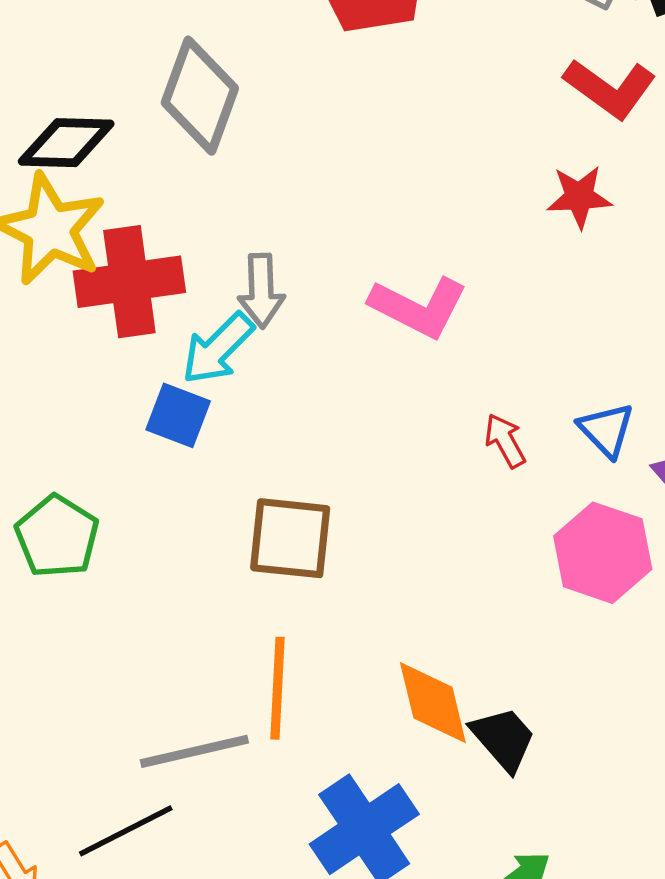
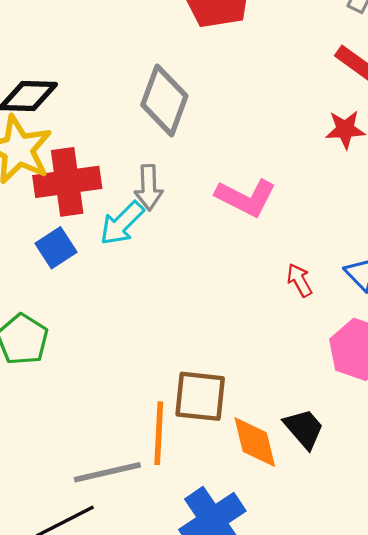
gray diamond: (200, 96) -> (164, 100), moved
blue square: (178, 415) -> (56, 248), moved, turned 36
brown square: (290, 538) -> (200, 396), moved
black trapezoid: (503, 739) -> (304, 429), moved

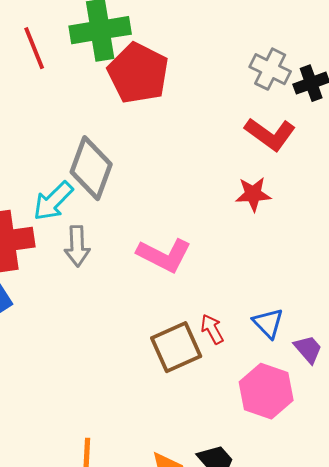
cyan arrow: (122, 223) -> (53, 201), moved
brown square: (200, 396) -> (176, 347), moved, turned -30

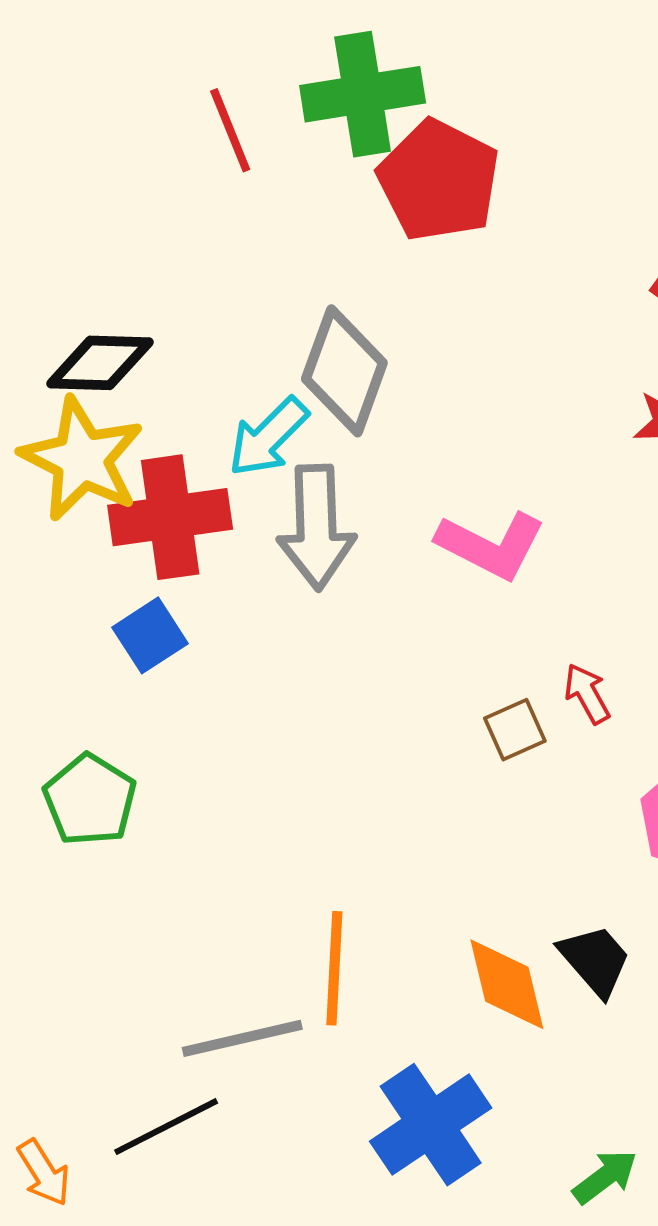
gray arrow: (77, 246) -> (316, 527), size x1.5
brown square: (176, 347) -> (515, 730), size x0.6

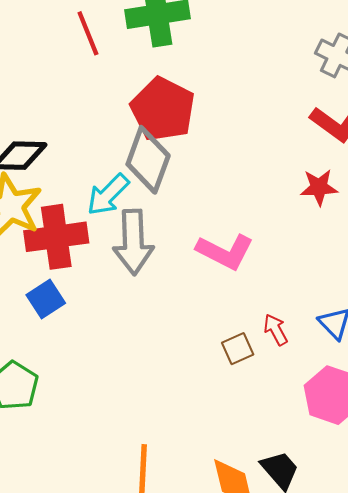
red pentagon: (439, 180) -> (163, 109), moved

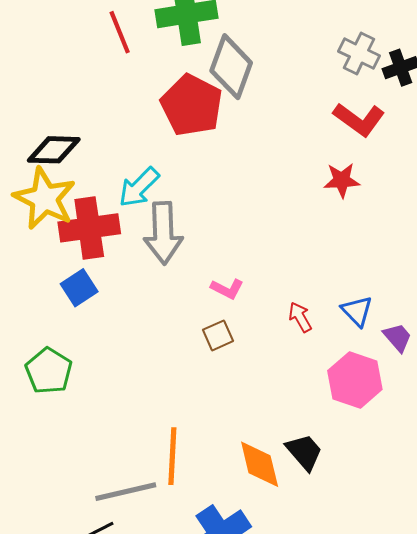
gray diamond: (148, 160) -> (231, 67), moved
pink L-shape: (225, 252) -> (227, 289), moved, size x0.6
brown square: (238, 349) -> (218, 335), moved

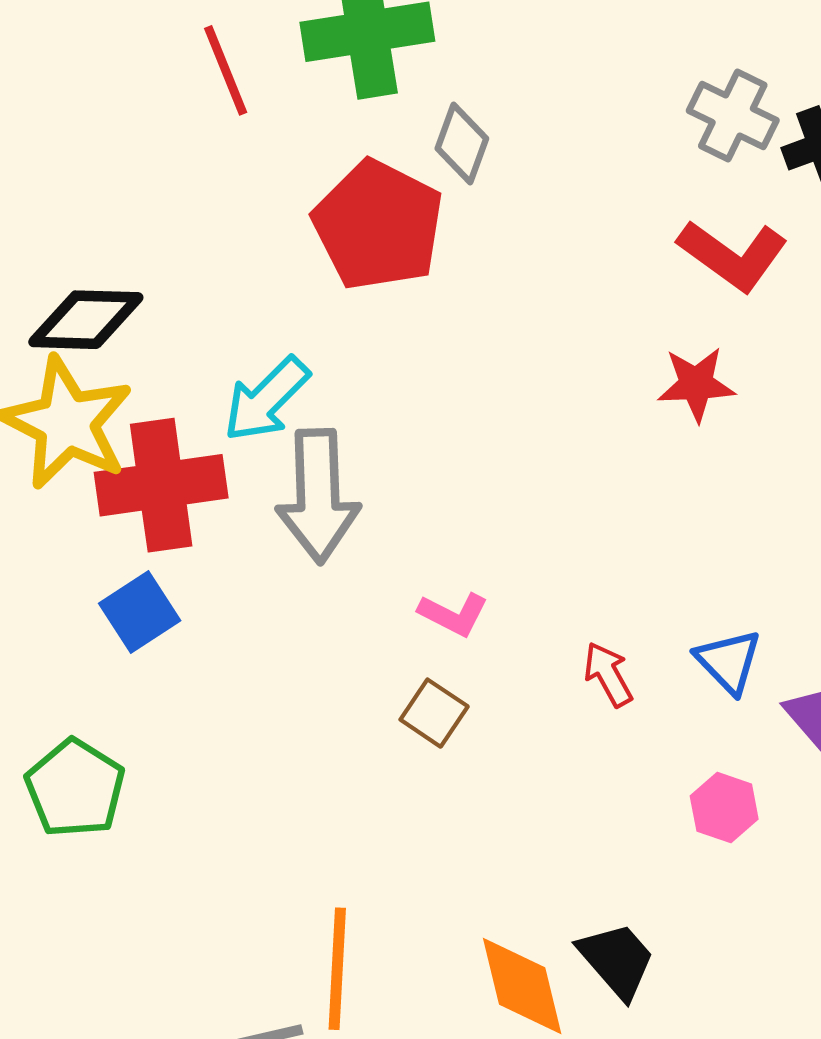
gray diamond: (231, 67) -> (462, 143), size x0.6
brown square: (218, 335) -> (434, 713), turned -32
pink hexagon: (355, 380) -> (724, 808), size x0.6

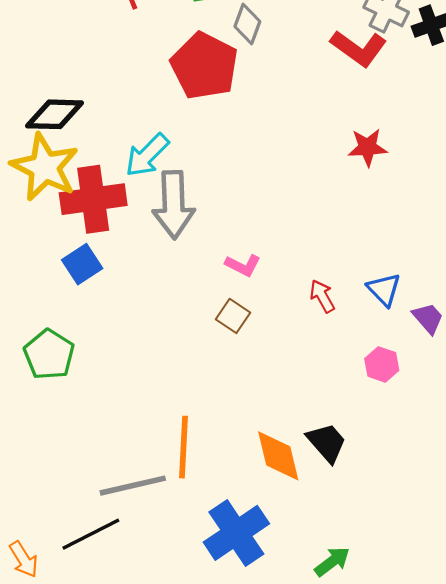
red L-shape: (733, 255) -> (359, 48), moved

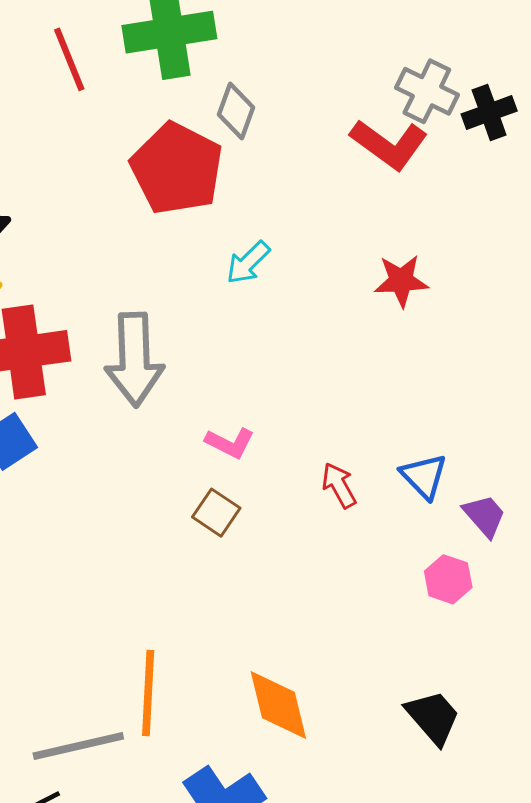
cyan arrow: (147, 155) -> (248, 263), moved, size x0.7
pink hexagon: (382, 364) -> (448, 579), moved
black trapezoid: (327, 443) -> (433, 717), moved

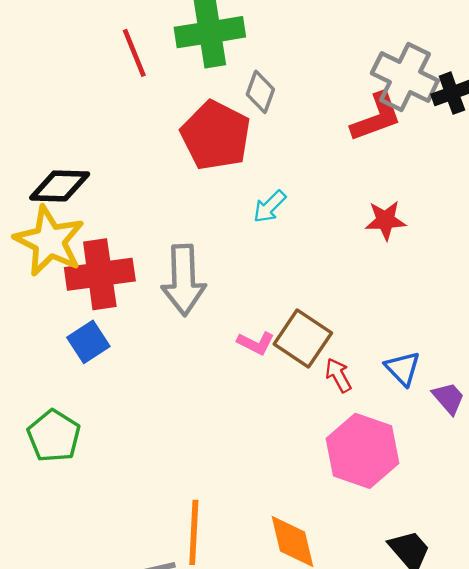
gray cross: (427, 91) -> (405, 77), size x1.4
red L-shape: (389, 144) -> (376, 117), turned -56
brown square: (216, 513) -> (303, 338), moved, size x1.6
pink hexagon: (448, 579) -> (362, 451), moved, size x2.0

